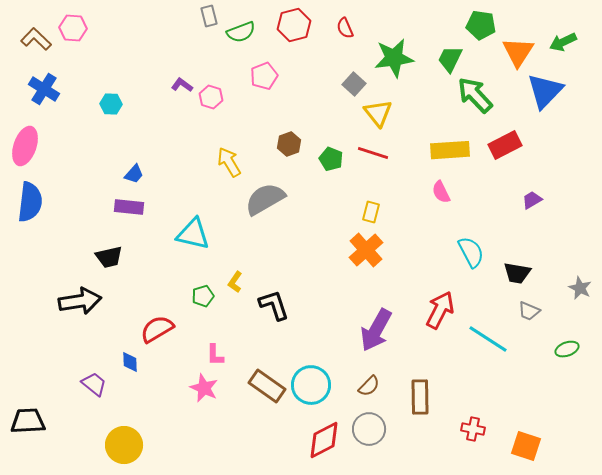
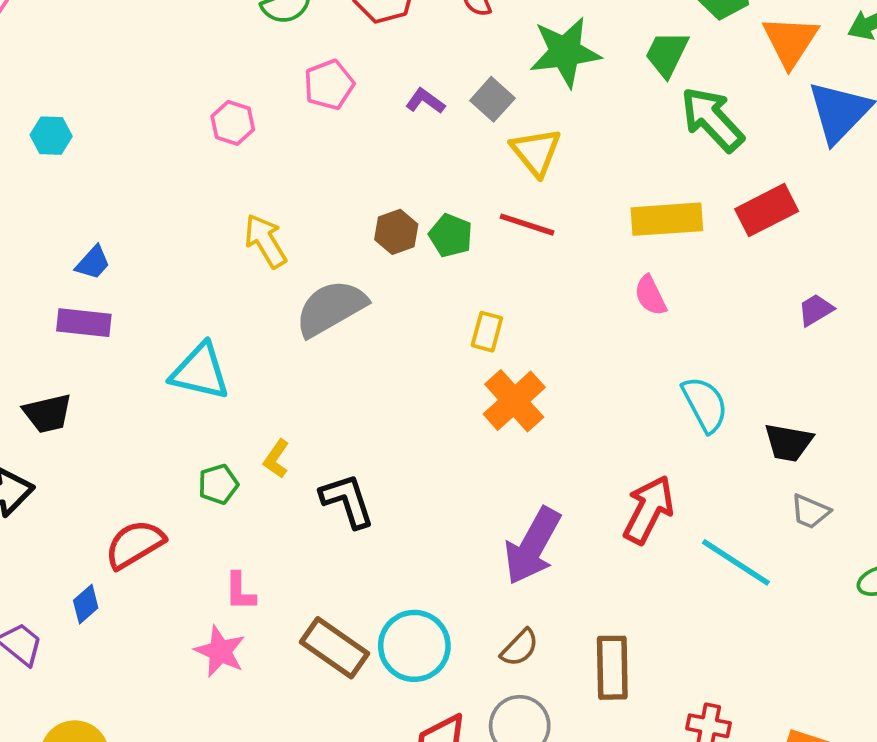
purple L-shape: (182, 85) -> (425, 101), moved
brown hexagon: (289, 144) -> (396, 232), moved
yellow rectangle: (371, 212) -> (487, 332), moved
blue diamond: (130, 362) -> (86, 604), turned 50

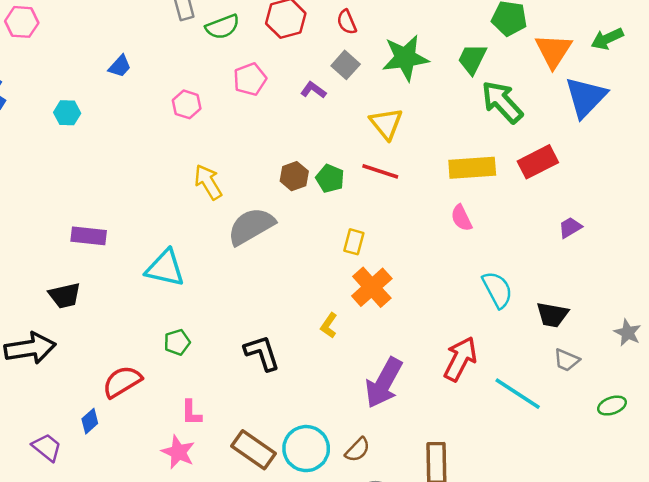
gray square: (492, 99) -> (346, 65), moved
blue trapezoid: (93, 263) -> (120, 66), moved
yellow L-shape: (276, 459) -> (329, 325), moved
brown semicircle: (520, 648) -> (357, 450), moved

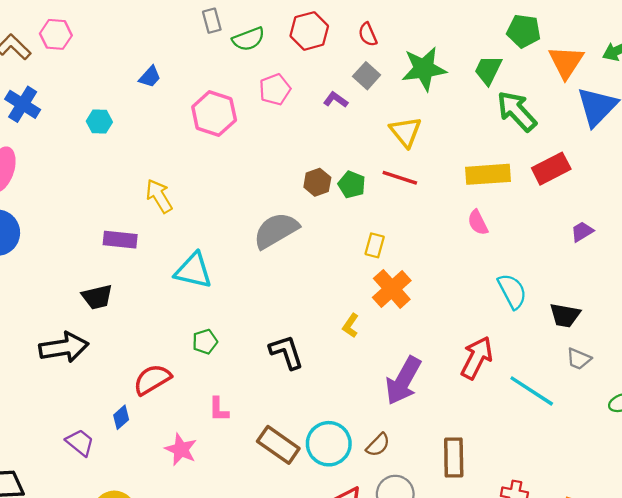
pink hexagon: (187, 104) -> (214, 114), size x1.6
yellow arrow: (208, 182) -> (159, 196), moved
pink star: (178, 452) -> (181, 449), moved

